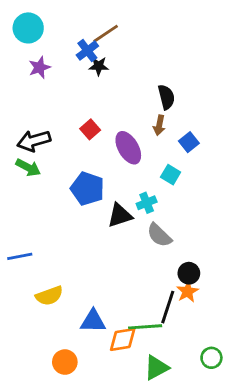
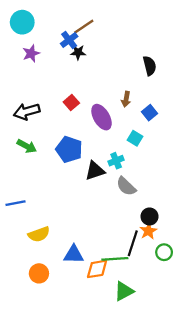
black semicircle: (166, 97) -> (150, 66), moved
green arrow: (28, 168) -> (27, 146), moved
green circle: (211, 358) -> (164, 252), moved
orange circle: (65, 362) -> (39, 273), moved

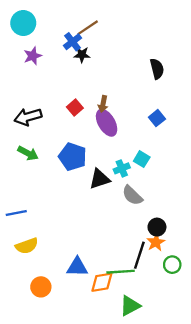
brown arrow: (126, 99) -> (103, 104), moved
cyan square: (135, 138) -> (142, 159), moved
yellow semicircle: (39, 234) -> (27, 246), moved

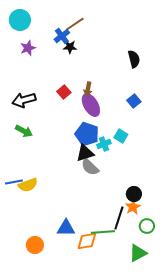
blue pentagon: (73, 157) -> (87, 134), moved
gray semicircle: (132, 195) -> (90, 167), moved
yellow semicircle: (27, 246) -> (28, 185), moved
green triangle: (130, 306) -> (138, 253), moved

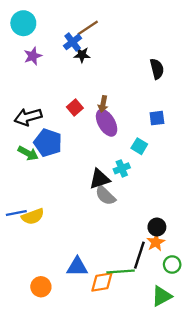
blue square: (134, 101) -> (157, 118), turned 32
blue pentagon: (87, 134) -> (48, 143), moved
cyan square: (121, 136) -> (139, 146), moved

